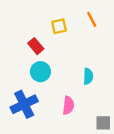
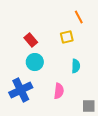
yellow square: (59, 26) -> (67, 37), moved

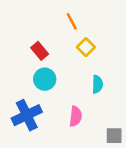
orange line: (79, 17) -> (72, 21), moved
yellow square: (67, 37) -> (86, 47), turned -32

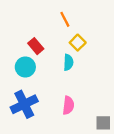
cyan circle: (45, 79) -> (25, 67), moved
cyan semicircle: (97, 84) -> (68, 62), moved

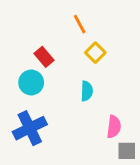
cyan semicircle: (68, 62) -> (87, 91), moved
pink semicircle: (68, 105) -> (114, 127), moved

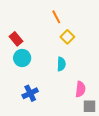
red rectangle: (44, 57) -> (16, 39), moved
blue cross: (30, 128) -> (30, 93), moved, size x0.7

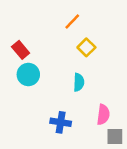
orange line: (56, 17) -> (72, 22), turned 72
blue cross: (30, 93) -> (61, 122), moved, turned 35

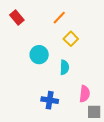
red rectangle: (21, 50) -> (17, 18), moved
cyan circle: (28, 74) -> (39, 55), moved

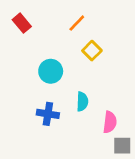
cyan semicircle: (64, 67) -> (82, 102), moved
blue cross: (50, 100) -> (48, 114), moved

